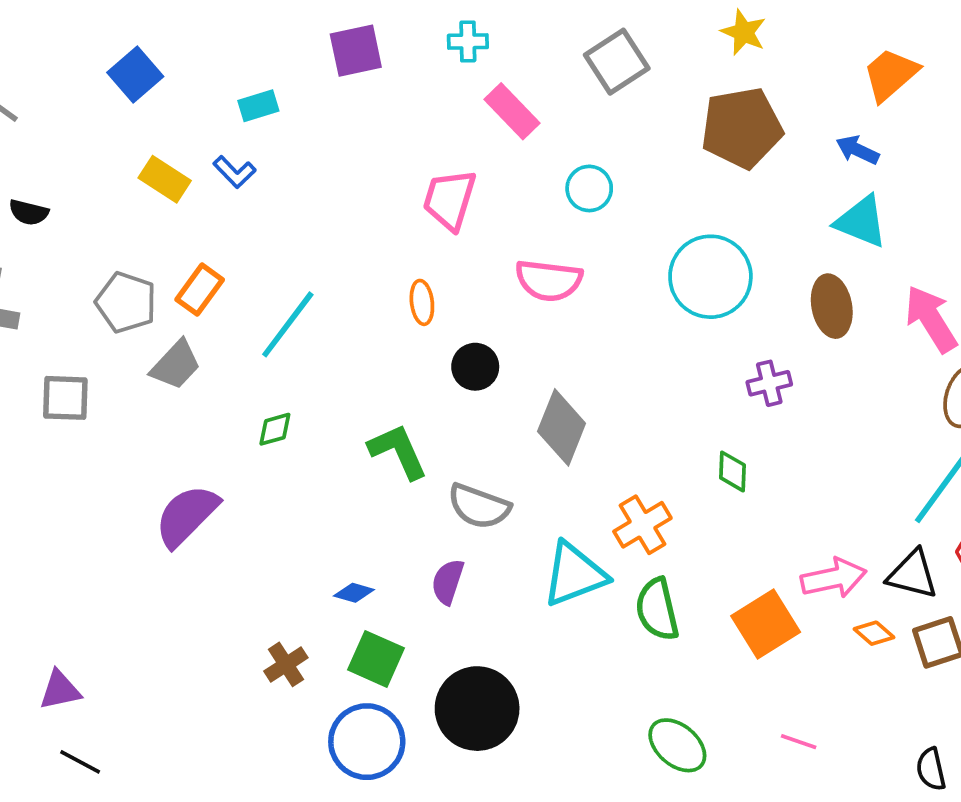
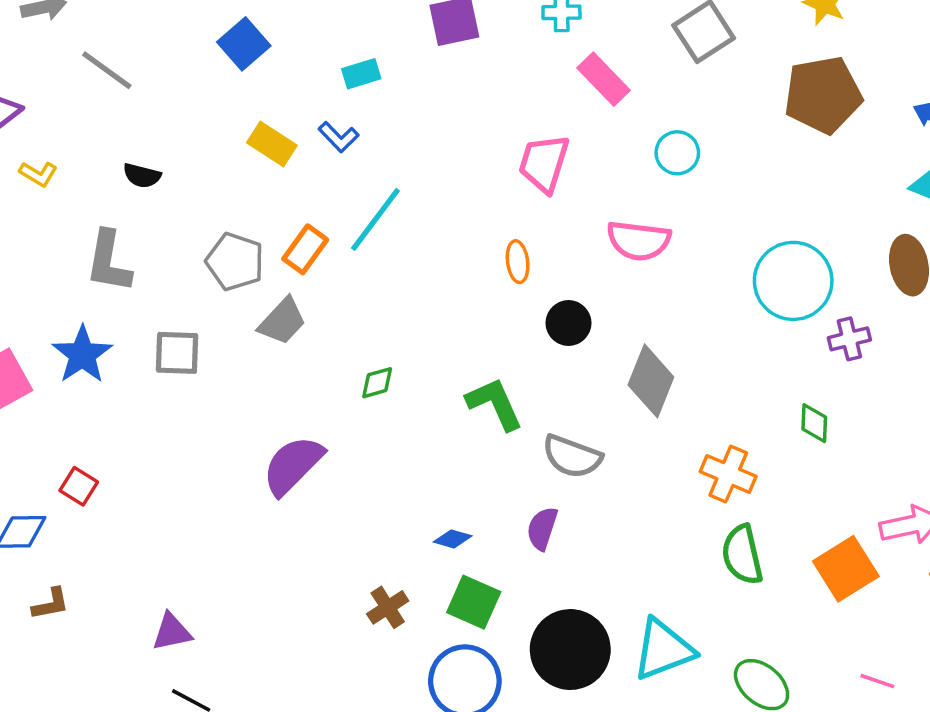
cyan circle: (710, 277) -> (793, 281), moved
cyan line: (288, 324) -> (375, 219), moved
orange cross: (642, 525) -> (728, 474), turned -36
cyan triangle: (574, 574) -> (663, 650), moved

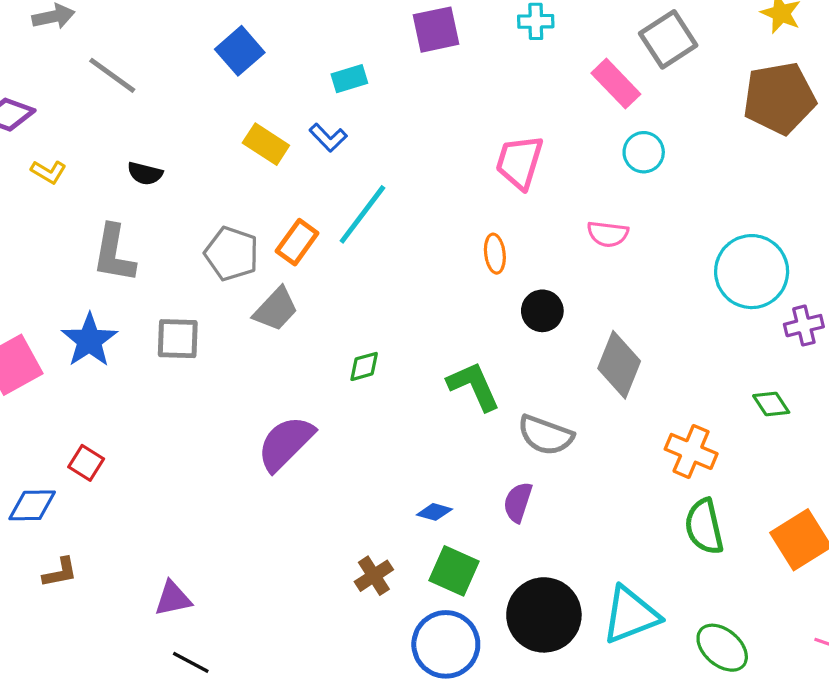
pink rectangle: (604, 79) -> (616, 84), moved
pink semicircle: (639, 241) -> (608, 234), size x0.7
green diamond: (814, 423) -> (771, 404), turned -36

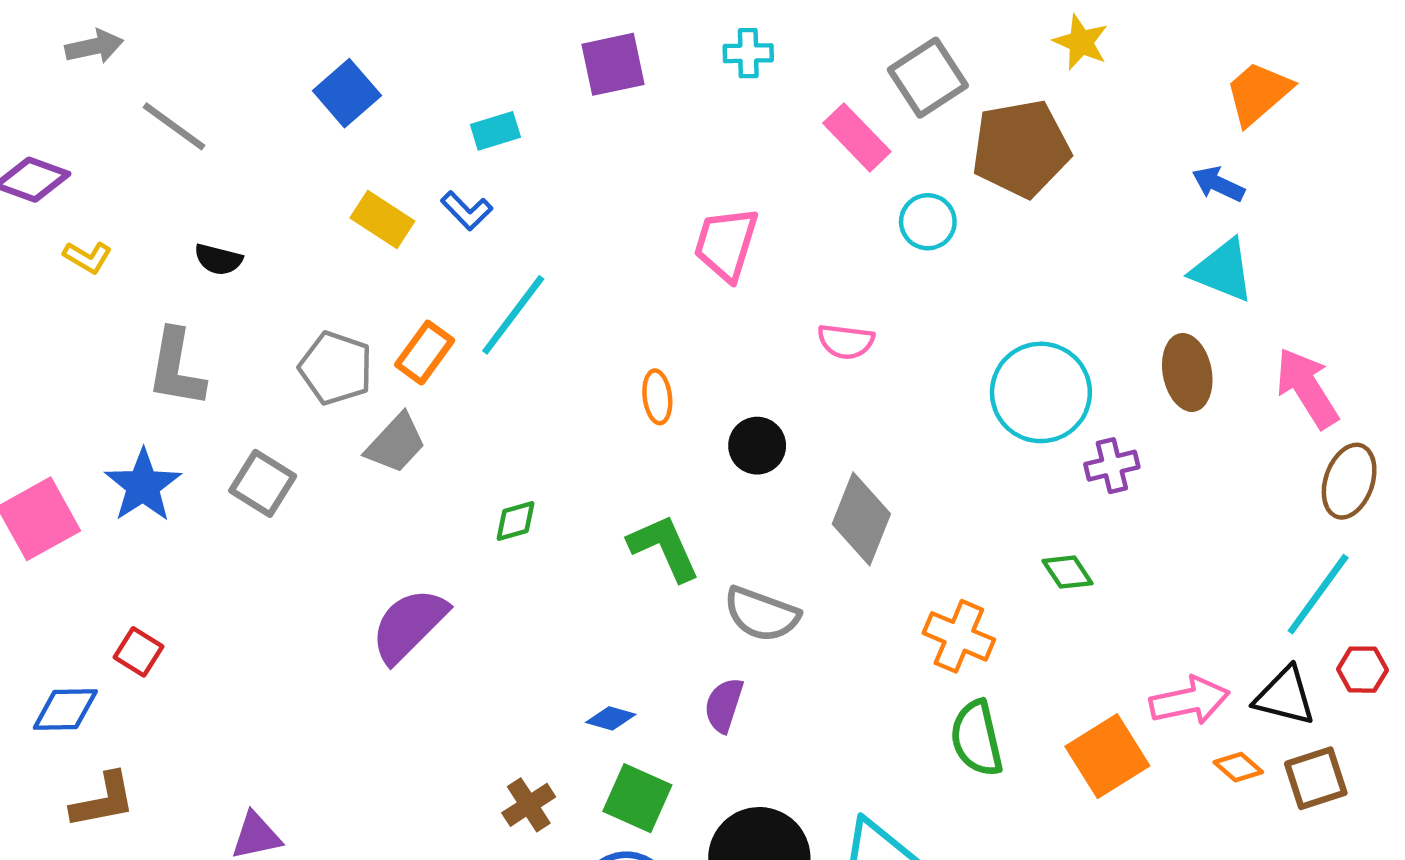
brown pentagon: (779, 98) -> (1021, 149), moved
cyan circle: (644, 152) -> (928, 222), moved
orange ellipse: (495, 254) -> (657, 397), moved
gray square: (178, 339) -> (263, 483), turned 30
brown L-shape: (60, 572) -> (103, 800), size x1.4

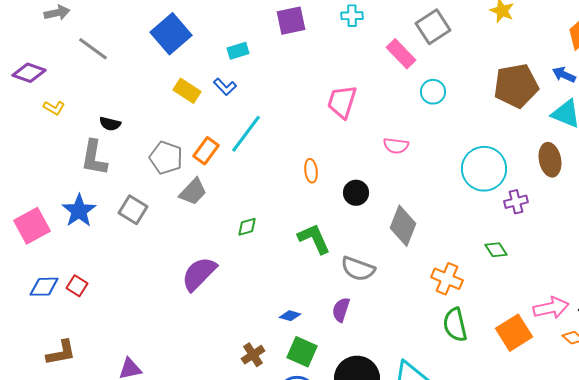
blue square: (347, 93) -> (171, 34), size x1.4
brown pentagon: (1021, 149) -> (516, 86), moved
black semicircle: (218, 259) -> (110, 124), moved
blue diamond: (65, 710) -> (44, 287), moved

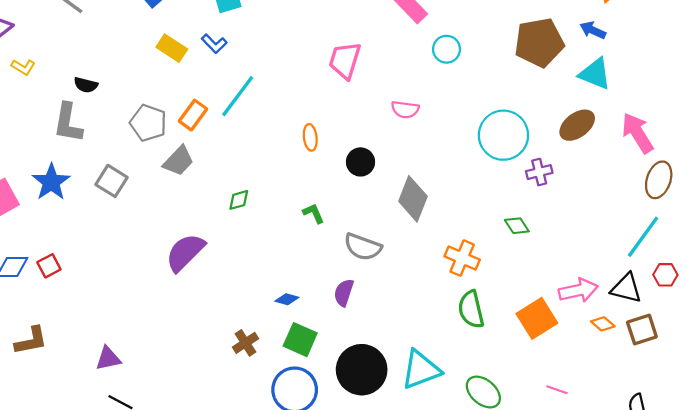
brown ellipse: (550, 160) -> (577, 125), turned 64
green L-shape: (314, 239) -> (314, 213), size x0.6
red square: (77, 286) -> (49, 266), turned 30

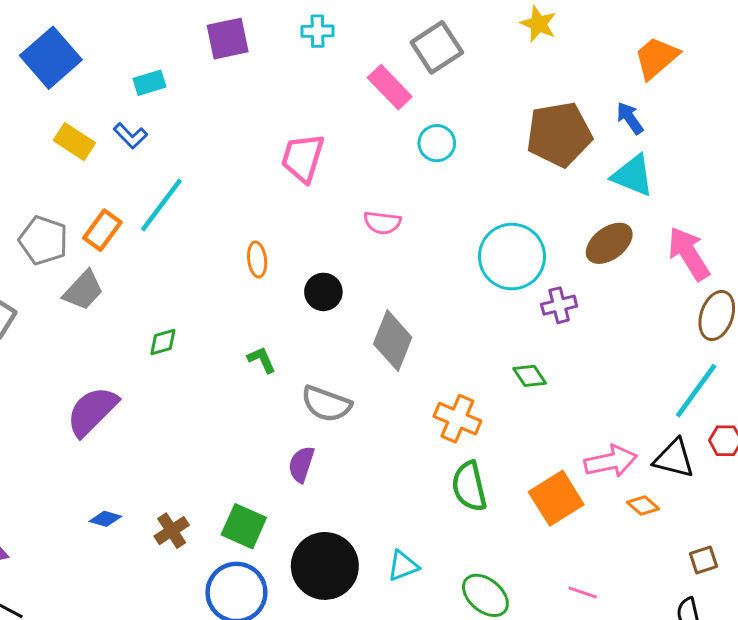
blue arrow: (593, 30) -> (630, 118), turned 30
blue diamond: (287, 299) -> (105, 519), moved
brown square: (642, 329) -> (703, 560), moved, size x0.7
cyan triangle: (421, 370) -> (403, 566), size x0.6

